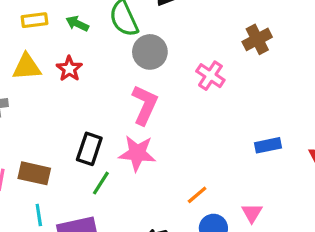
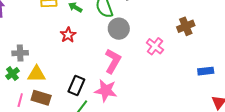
yellow triangle: (27, 67) -> (37, 74), moved
blue rectangle: (268, 145) -> (206, 71), moved

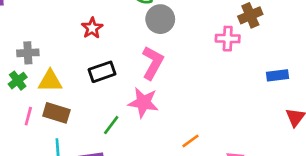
pink cross: (155, 46) -> (228, 39), moved, turned -36
black rectangle: (76, 85) -> (102, 72), moved, turned 48

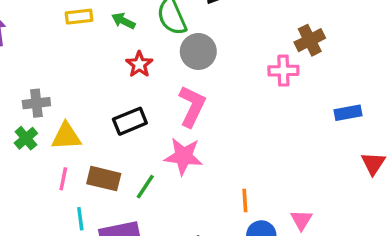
red star: (92, 28) -> (139, 64), moved
brown rectangle: (56, 113) -> (104, 179), moved
pink line: (28, 116) -> (63, 179), moved
orange line: (191, 141) -> (245, 200), turned -54

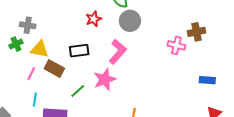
pink star: (183, 156) -> (105, 79), turned 30
brown rectangle: (104, 179) -> (54, 69), moved

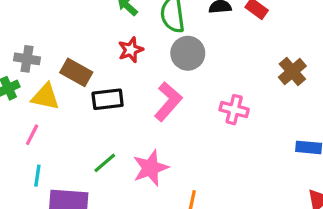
brown cross: (197, 32) -> (292, 72), turned -30
pink cross: (176, 45) -> (234, 110), moved
brown rectangle: (54, 69) -> (76, 72), moved
pink star: (105, 79) -> (150, 168), moved

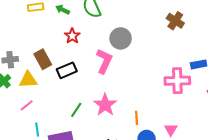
gray circle: (188, 53) -> (121, 38), moved
brown rectangle: (76, 72) -> (43, 59), turned 48
pink cross: (234, 110) -> (177, 81), moved, size x1.4
pink line: (32, 135) -> (27, 105), turned 40

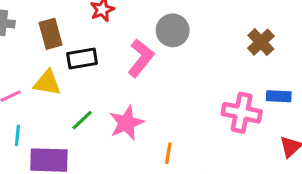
brown cross: (175, 21) -> (261, 42), moved
yellow triangle: (28, 80) -> (47, 83), moved

